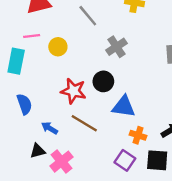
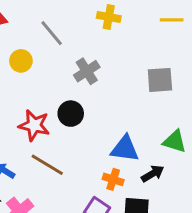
yellow circle: (58, 47) -> (21, 61), moved
blue triangle: (124, 107) -> (125, 149), moved

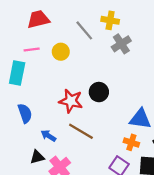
yellow cross: (109, 17) -> (110, 20), moved
gray cross: (87, 71) -> (121, 44), moved

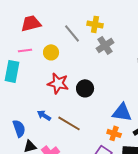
red star: (71, 101) -> (58, 83), moved
blue semicircle: (25, 113) -> (19, 128), moved
blue arrow: (48, 136) -> (44, 115), moved

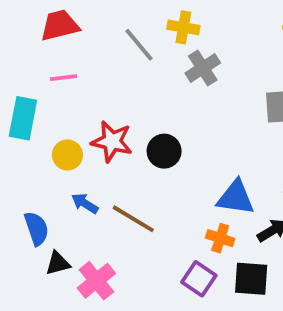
pink line: (25, 50) -> (64, 78), moved
yellow circle: (51, 52) -> (67, 155), moved

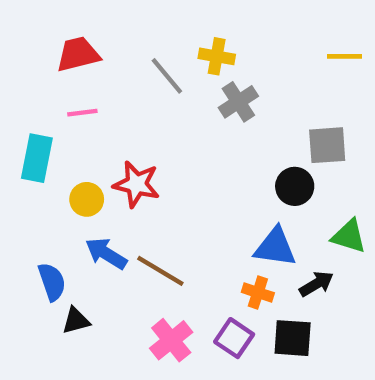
black circle: (164, 151) -> (295, 186), moved
blue arrow: (85, 203) -> (106, 254), size x1.4
pink cross: (96, 281) -> (171, 340), moved

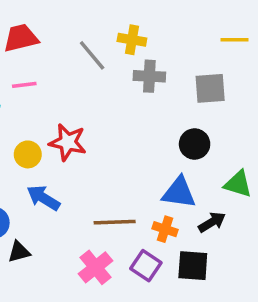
gray cross: (238, 102) -> (149, 76), turned 36
gray square: (327, 145) -> (210, 88), moved
brown line: (160, 271) -> (115, 222), moved, turned -33

